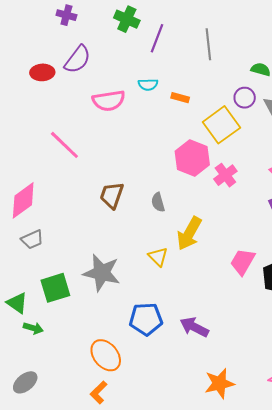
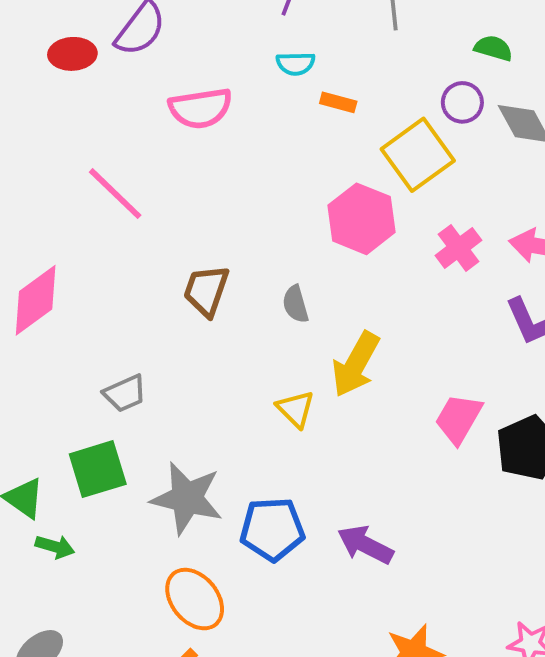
cyan semicircle: (148, 85) -> (296, 64), moved
pink cross: (225, 175) -> (458, 248), moved
gray trapezoid: (32, 240) -> (125, 393), moved
gray star: (102, 273) -> (187, 498), moved

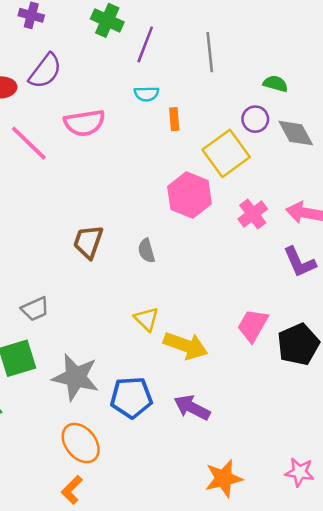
orange rectangle: (338, 102) -> (174, 119), turned 70
pink line: (115, 194) -> (29, 143), moved
yellow arrow: (356, 364) -> (186, 346), moved, turned -99

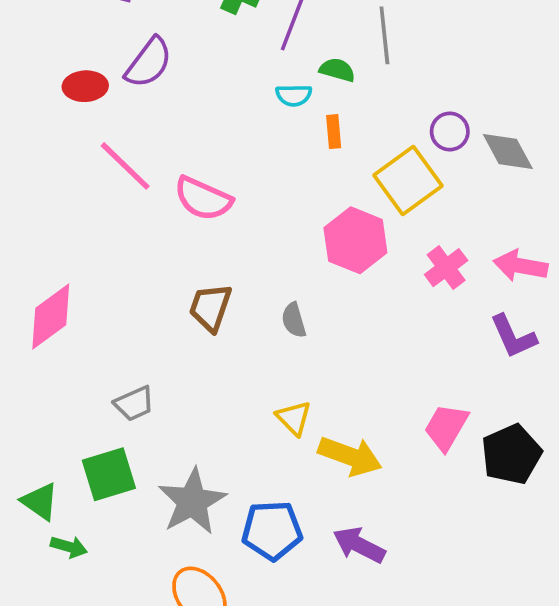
green semicircle: (276, 84) -> (337, 70), moved
pink semicircle: (84, 123) -> (203, 199), moved, turned 33
gray star: (76, 377) -> (192, 501), turned 30

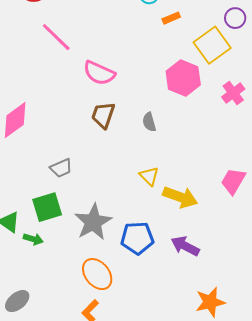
orange rectangle: (334, 132) -> (171, 18), turned 72
pink semicircle: (203, 199) -> (99, 73), moved
green arrow: (69, 547) -> (33, 239), moved

